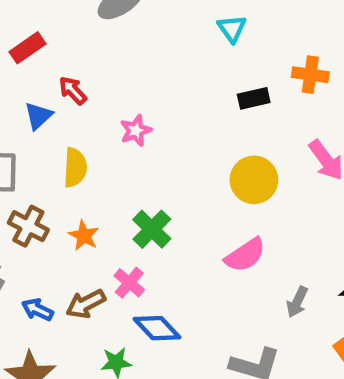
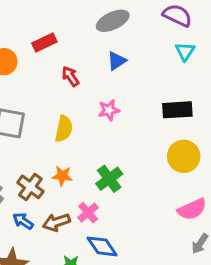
black rectangle: (254, 98) -> (177, 110), moved, size x1.4
blue triangle: (38, 116) -> (117, 61), moved
brown cross: (28, 226) -> (30, 187), moved
orange star: (84, 236) -> (62, 176), turned -30
pink semicircle: (245, 255) -> (192, 209), moved

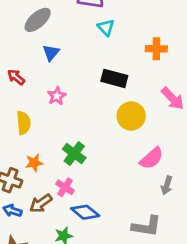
black rectangle: (177, 110) -> (114, 78), turned 35

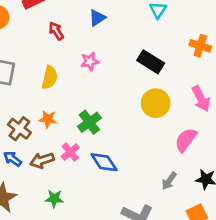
pink semicircle: (152, 158) -> (186, 140), moved, turned 150
blue diamond: (85, 212) -> (104, 162), moved

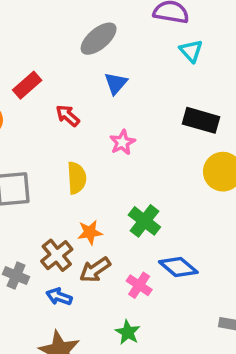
brown cross: (19, 129) -> (57, 255), turned 30
pink cross: (70, 152) -> (139, 285), moved
brown arrow: (42, 160) -> (95, 270), moved
green star: (54, 199) -> (128, 332), turned -30

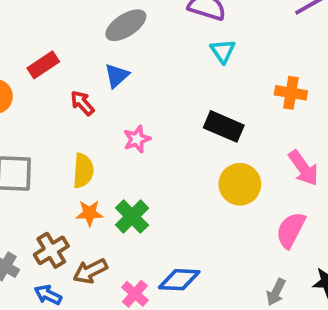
blue triangle: (116, 83) -> (117, 76), moved
green cross: (144, 221) -> (132, 216), moved
orange star: (90, 232) -> (89, 213), moved
blue diamond: (178, 267) -> (179, 280), turned -45

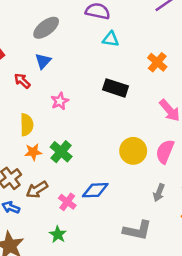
cyan triangle: (223, 51) -> (111, 39), turned -42
orange cross: (291, 93) -> (157, 62), turned 36
yellow circle: (240, 184) -> (133, 151), moved

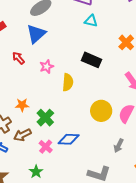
blue triangle: (43, 61) -> (36, 34), size x1.5
red arrow: (22, 81) -> (18, 58), moved
yellow semicircle: (27, 125) -> (68, 82), moved
green cross: (61, 152) -> (45, 118), moved

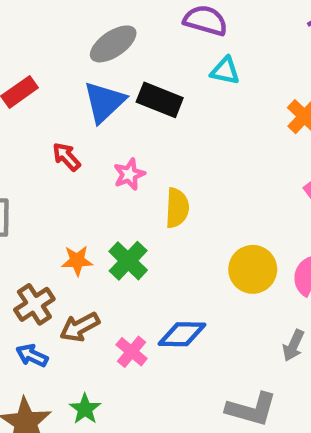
black rectangle: (91, 60) -> (160, 100), moved
green cross: (45, 118) -> (128, 261), moved
green star: (36, 172) -> (85, 409), moved

